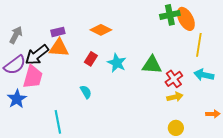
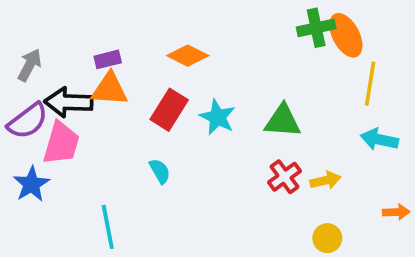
black arrow: (37, 55) -> (69, 102), turned 40
red rectangle: (91, 59) -> (169, 110), size x1.5
red cross: (174, 79) -> (284, 177), moved

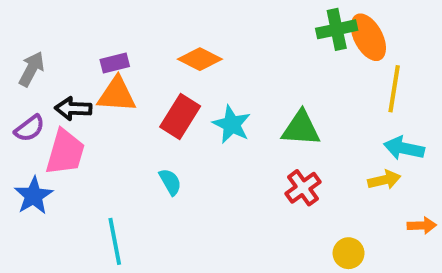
black arrow: (69, 102) -> (73, 109), size x0.7
purple semicircle: (28, 121) -> (30, 128), size x0.7
yellow arrow: (325, 180) -> (384, 180), moved

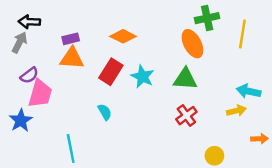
orange ellipse: (368, 37) -> (192, 44), moved
yellow line: (394, 89) -> (242, 34), moved
black arrow: (73, 109) -> (29, 22), moved
purple semicircle: (30, 128) -> (29, 75), moved

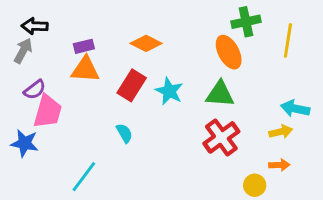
red cross: (186, 116) -> (221, 137), size x1.4
blue star: (21, 120) -> (25, 143), turned -30
orange arrow: (259, 139) -> (279, 165), moved
cyan line: (71, 148) -> (84, 177), turned 48

